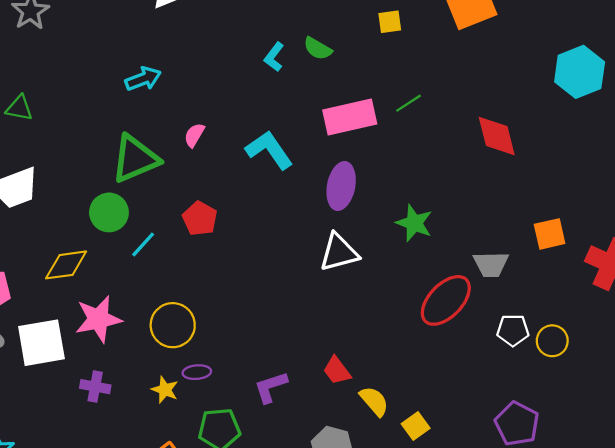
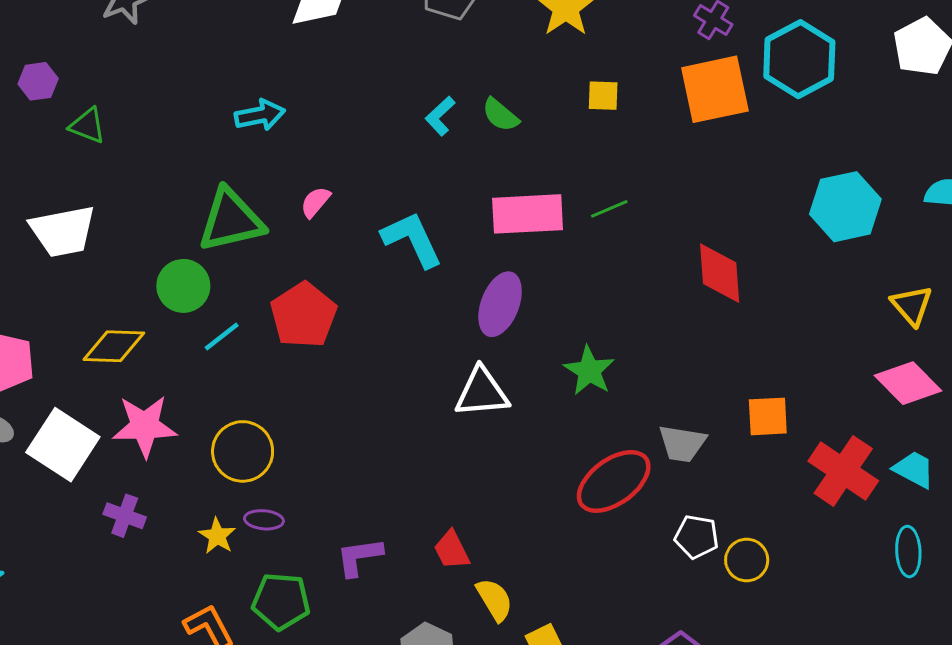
red pentagon: (200, 219) -> (304, 315), size x1.4
white square: (41, 343) -> (63, 445), turned 33

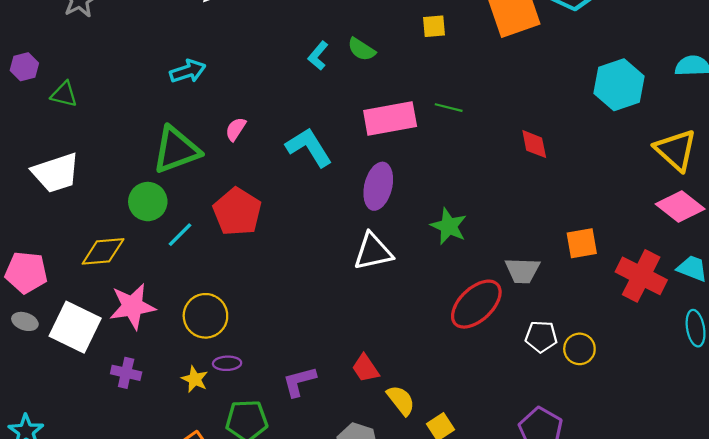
green line: (609, 209) -> (449, 108), turned 44
red diamond: (720, 273) -> (534, 144), size x0.7
yellow triangle: (912, 305) -> (676, 150), size x1.4

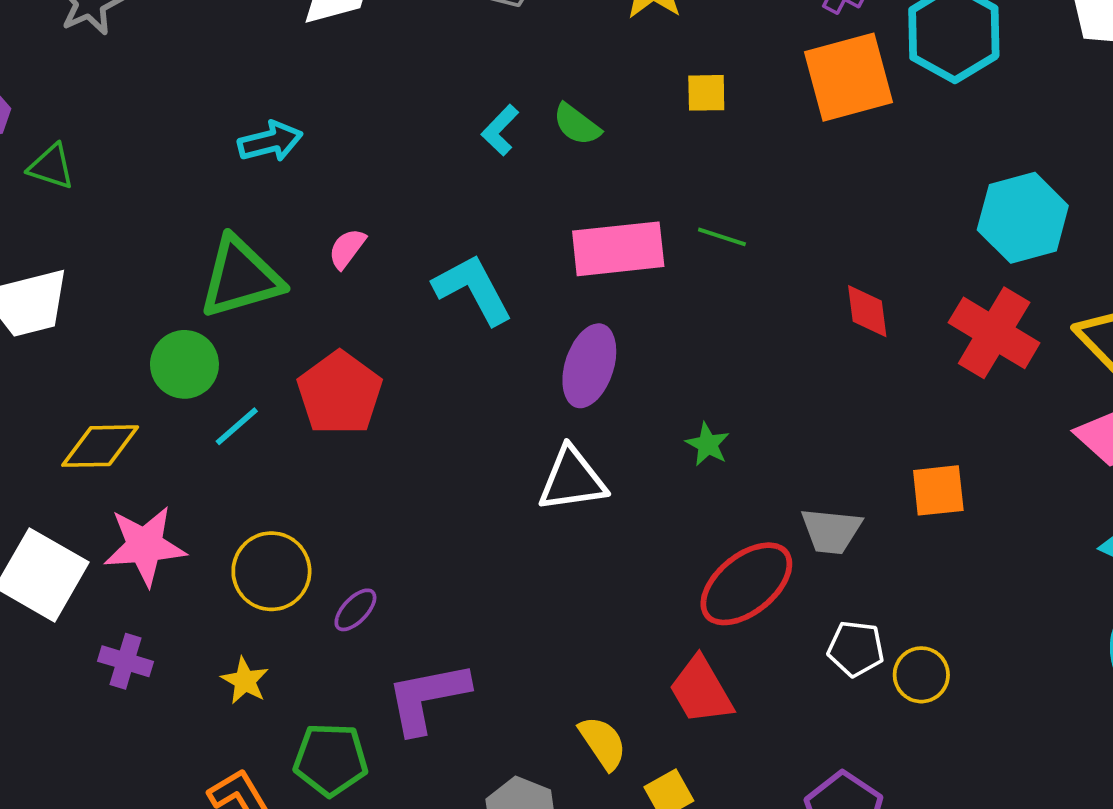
green star: (449, 226) -> (708, 444), size x0.7
red cross: (641, 276) -> (994, 333), moved
purple ellipse: (227, 363) -> (355, 610), moved, turned -48
red trapezoid: (365, 368) -> (701, 690), moved, size x1.4
purple L-shape: (299, 381) -> (427, 698), size x1.4

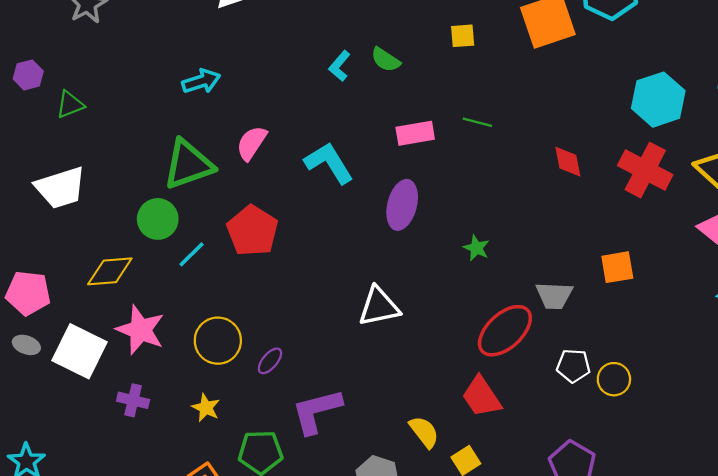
green triangle: (51, 167) -> (70, 105), turned -36
pink semicircle: (347, 248) -> (252, 143), size x1.4
pink rectangle: (618, 249) -> (415, 133), size x0.7
white triangle: (572, 480) -> (379, 307), moved
pink star: (145, 546) -> (140, 330), turned 30

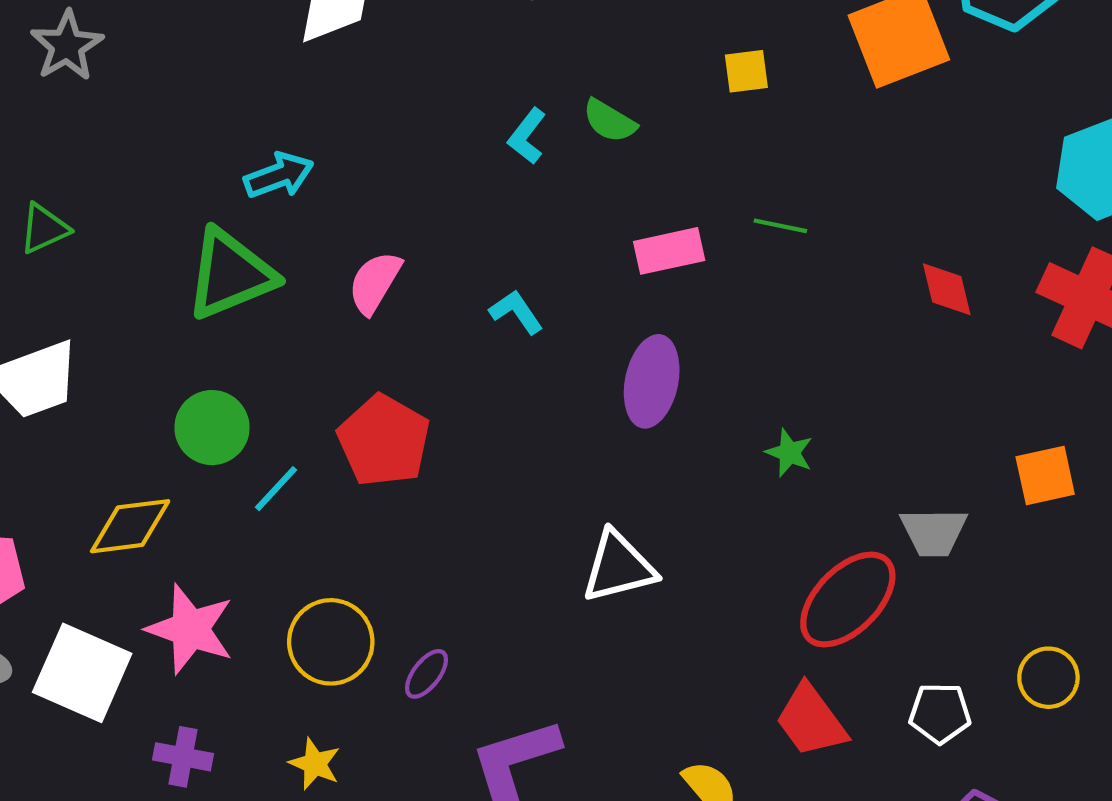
cyan L-shape: (329, 163) -> (516, 312), size x0.6
green triangle: (188, 164) -> (230, 274), moved
white pentagon: (573, 366) -> (940, 713), moved

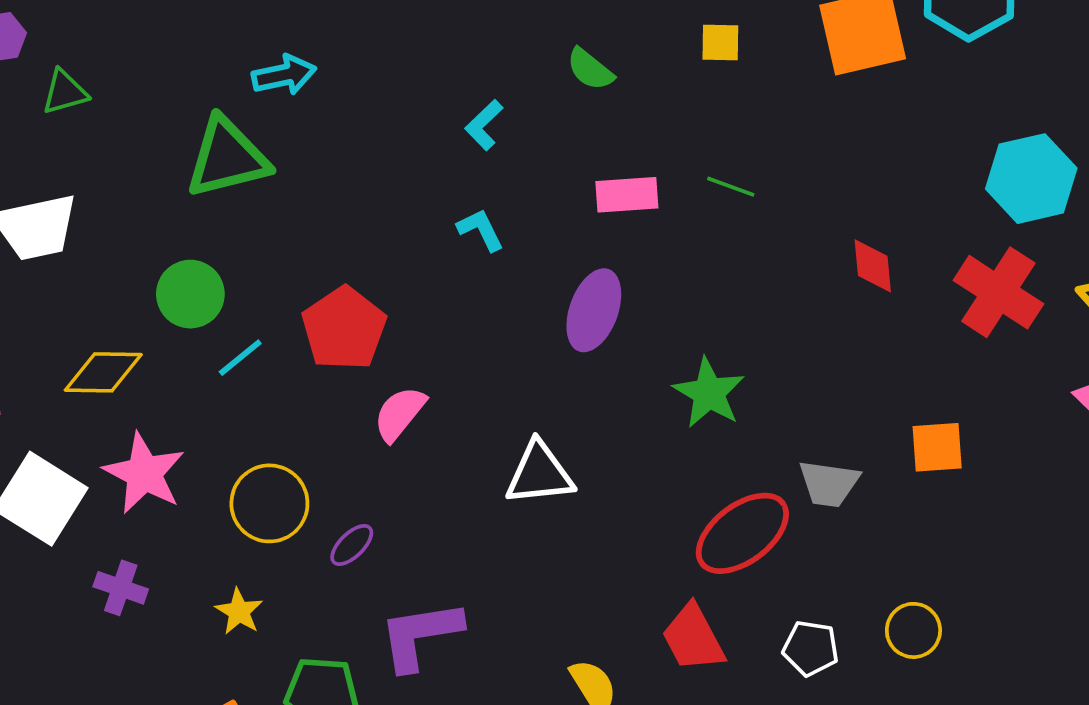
cyan L-shape: (527, 136) -> (484, 125), moved
pink semicircle: (375, 283) -> (400, 414), moved
green star: (789, 453) -> (709, 393), size x1.6

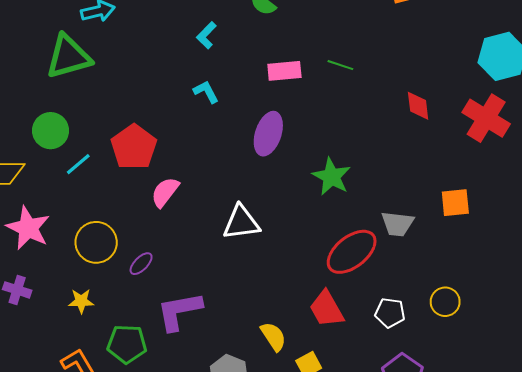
yellow star: (239, 612) -> (81, 301), turned -30

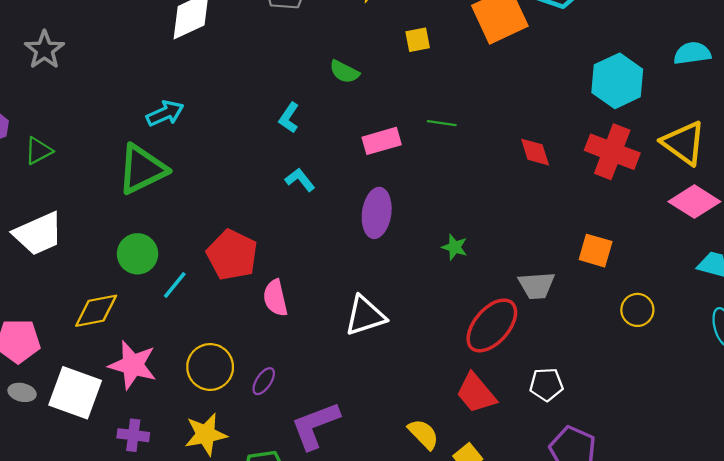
green star: (331, 177) -> (455, 247), size x0.6
pink semicircle: (165, 192) -> (275, 298), turned -40
orange square: (455, 203) -> (596, 251), turned 32
yellow star: (81, 301) -> (206, 434), size x1.5
yellow circle: (445, 302) -> (637, 310), moved

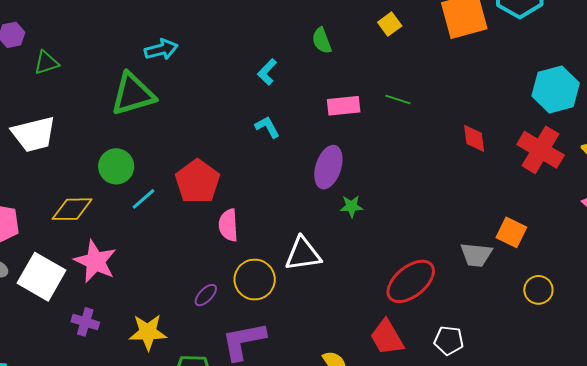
yellow square: (418, 40) -> (390, 24), turned -35
green semicircle: (344, 72) -> (322, 41), turned 32
green star: (455, 247) -> (351, 206), moved, turned -30
gray trapezoid: (536, 285) -> (476, 255), moved
yellow circle: (210, 367) -> (255, 280), moved

